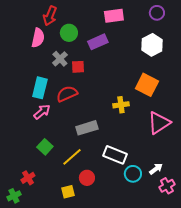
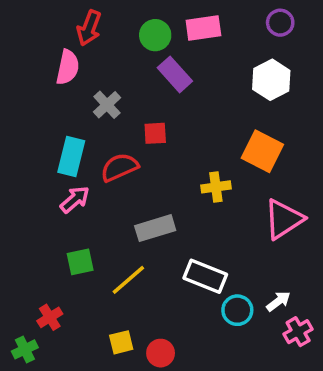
green circle: (69, 33) -> (155, 35), moved
purple rectangle: (98, 42) -> (175, 74), turned 72
red square: (78, 67) -> (155, 133), moved
green square: (45, 147) -> (80, 262), turned 35
red circle: (87, 178) -> (161, 353), moved

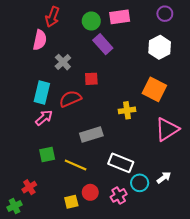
yellow line: (128, 280) -> (76, 165), turned 65
pink cross: (298, 332) -> (119, 195), moved
red circle: (161, 353) -> (90, 192), moved

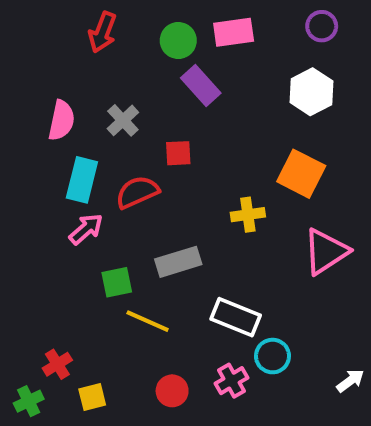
pink semicircle: (40, 40) -> (61, 120), moved
green square: (47, 154) -> (117, 282), moved
white arrow: (164, 178) -> (350, 381), moved
red circle: (90, 192) -> (172, 391), moved
yellow square: (71, 202) -> (92, 397), moved

